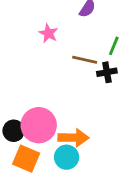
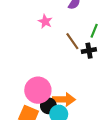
brown line: (85, 60) -> (72, 41), turned 42
black circle: (14, 131) -> (48, 106), moved

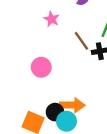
pink circle: (38, 90) -> (41, 67), moved, size x0.7

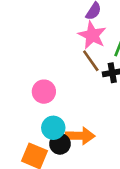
pink star: (52, 19) -> (92, 35), moved, size x1.5
cyan circle: (66, 121) -> (53, 128), moved

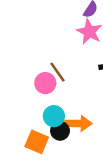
brown line: (91, 61) -> (58, 72), moved

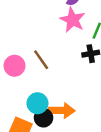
pink circle: (45, 83) -> (14, 66), moved

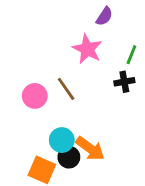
pink star: (73, 20) -> (87, 49), moved
orange arrow: (62, 111) -> (90, 149), turned 35

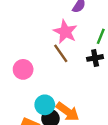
brown line: (66, 89) -> (61, 53), moved

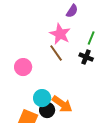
black cross: (95, 58) -> (86, 57), turned 32

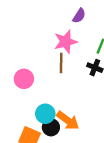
pink star: (60, 34) -> (66, 42), turned 30
brown line: (56, 53) -> (61, 63), turned 36

